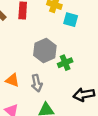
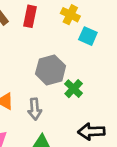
green cross: (65, 63) -> (74, 89), turned -32

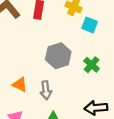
green cross: (74, 89) -> (92, 65), moved

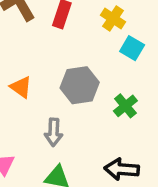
orange triangle: (20, 84) -> (21, 87), moved

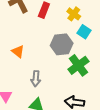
gray hexagon: (80, 85) -> (62, 44), moved
green cross: (125, 106) -> (78, 65), size x1.5

